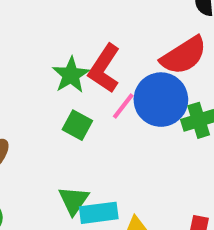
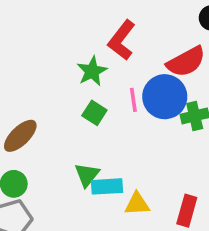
red L-shape: (104, 69) -> (122, 40), moved
pink line: (123, 106) -> (133, 100), turned -50

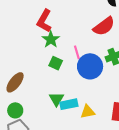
red L-shape: (122, 40) -> (44, 21), moved
blue circle: (165, 97) -> (90, 66), moved

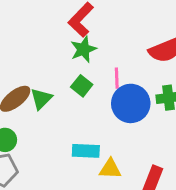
green triangle: (56, 99) -> (41, 99), moved

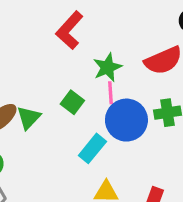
green star: (83, 49) -> (107, 67), moved
cyan rectangle: (86, 151) -> (92, 148), moved, turned -52

